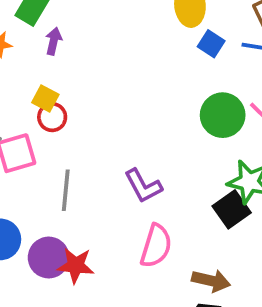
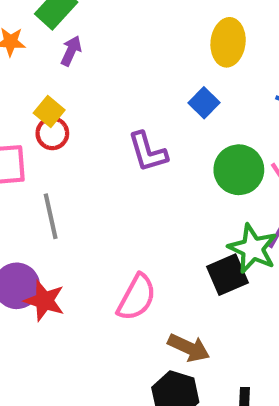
blue square: (211, 44) -> (204, 103), moved
purple L-shape: (143, 186) -> (148, 152), moved
gray line: (66, 190) -> (51, 216), turned -30

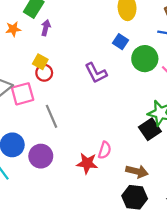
green circle: (239, 170) -> (145, 59), moved
pink semicircle: (137, 297) -> (105, 150), size x0.7
red star: (44, 301) -> (87, 163), moved

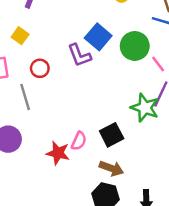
blue square: (121, 42) -> (98, 37), moved, size x1.5
red circle: (44, 73) -> (40, 68), moved
black square: (150, 129) -> (112, 135), moved

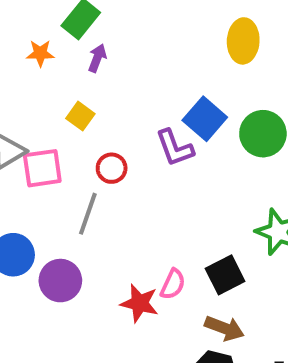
gray line: (25, 97) -> (88, 214), turned 35

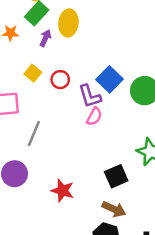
yellow ellipse: (243, 41) -> (68, 23), moved
red circle: (112, 168) -> (60, 80), moved
pink semicircle: (173, 284) -> (94, 116), moved

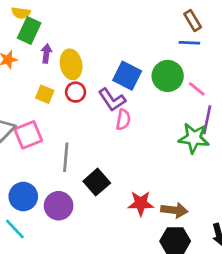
yellow ellipse: (68, 23) -> (71, 64), moved
black square: (116, 176) -> (97, 182), moved
red star: (62, 191) -> (141, 203), moved

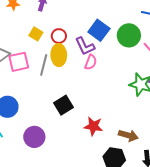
yellow ellipse: (71, 64) -> (59, 55), moved
gray line: (66, 157) -> (44, 65), moved
purple circle: (59, 206) -> (34, 137), moved
brown arrow: (174, 210) -> (128, 135), moved

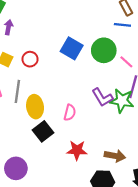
purple L-shape: (85, 46) -> (102, 97), moved
yellow ellipse: (59, 55) -> (35, 107), moved
pink semicircle: (91, 62) -> (70, 113), moved

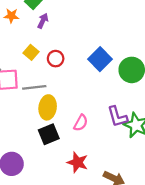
gray line: (17, 91) -> (34, 87), turned 60

